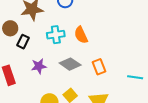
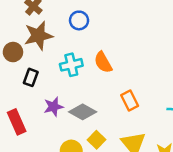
brown circle: (10, 28) -> (13, 52), moved
gray diamond: (70, 64) -> (83, 112), moved

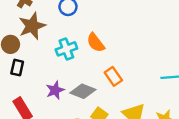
black rectangle: (31, 77) -> (17, 68), moved
orange rectangle: (130, 100) -> (113, 76), moved

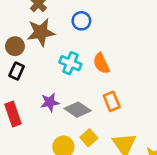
cyan cross: (66, 49) -> (70, 63), turned 30

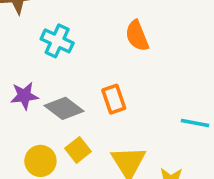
orange semicircle: (101, 63) -> (137, 36), moved

